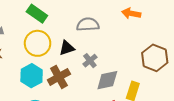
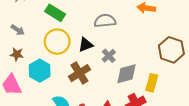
cyan hexagon: (32, 76) -> (40, 71), moved

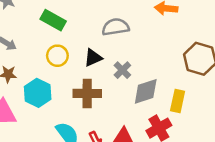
yellow circle: (57, 42) -> (57, 56), size x0.7
brown cross: (79, 73) -> (87, 93), turned 35

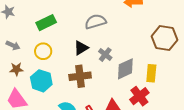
green rectangle: (53, 20) -> (46, 23), turned -48
yellow circle: (57, 56) -> (43, 51), moved

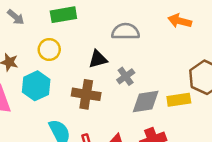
gray arrow: (13, 45) -> (16, 17), moved
yellow rectangle: (151, 73) -> (179, 100), moved, turned 60

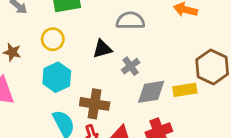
cyan hexagon: (36, 86) -> (57, 77), moved
brown cross: (86, 94) -> (95, 104), moved

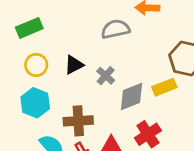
gray semicircle: (130, 21) -> (115, 29), moved
yellow circle: (53, 39) -> (36, 65), moved

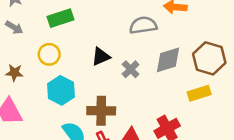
yellow circle: (36, 65) -> (49, 54), moved
yellow rectangle: (164, 87) -> (199, 93), moved
gray diamond: (131, 97) -> (168, 60), moved

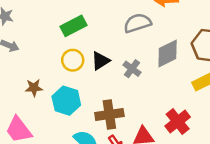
green rectangle: (61, 18) -> (74, 26), moved
yellow circle: (49, 54) -> (73, 60), moved
brown star: (14, 73) -> (34, 88), moved

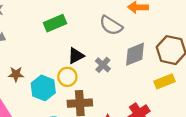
gray semicircle: (137, 23) -> (111, 25), turned -135
yellow circle: (73, 60) -> (67, 77), moved

